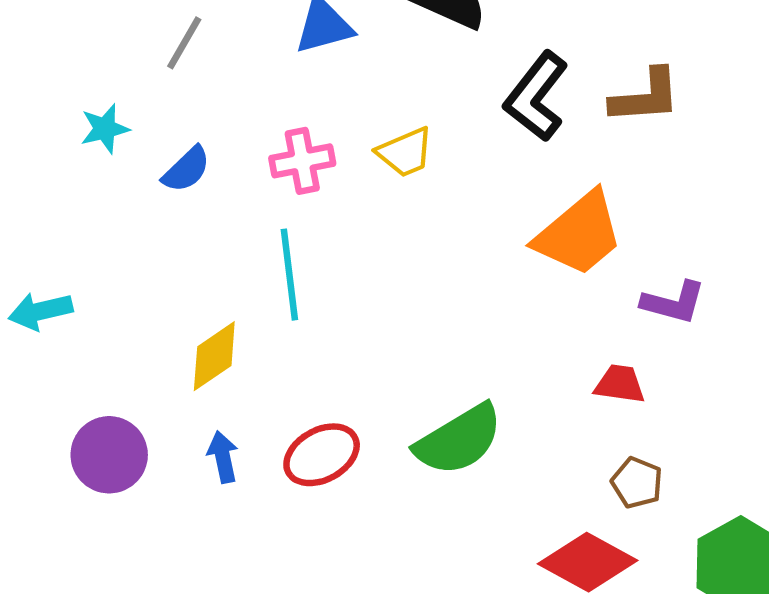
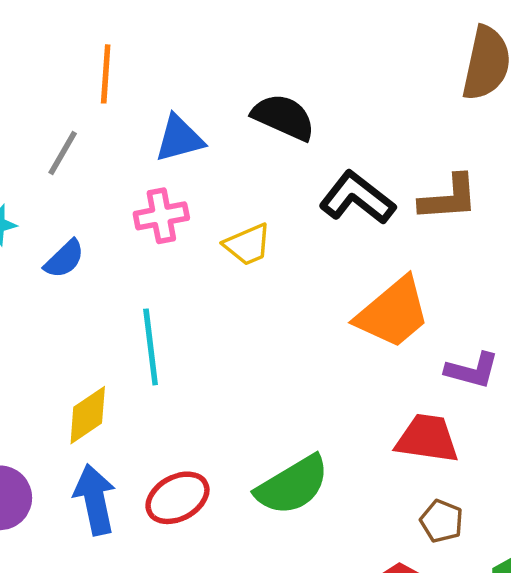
black L-shape: (536, 97) -> (357, 198), turned 90
pink cross: (302, 161) -> (161, 216), moved
red trapezoid: (620, 384) -> (427, 439), size x1.5
blue arrow: (223, 457) -> (95, 500), size x1.6

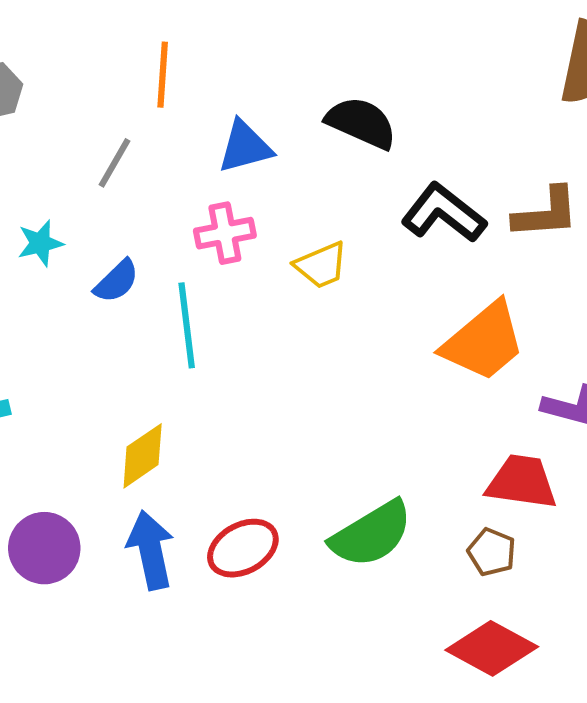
cyan line: (151, 347) -> (187, 325), moved
brown pentagon: (442, 521) -> (492, 552), moved

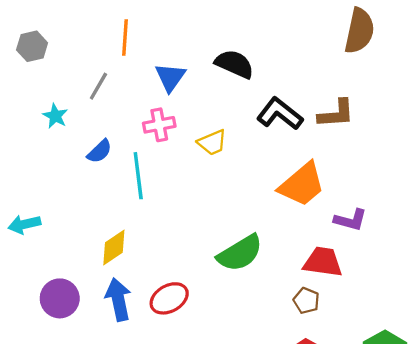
blue triangle: (245, 147) -> (170, 77), turned -40
cyan star: (40, 243) -> (55, 116), moved, turned -30
green semicircle: (371, 534) -> (240, 253), moved

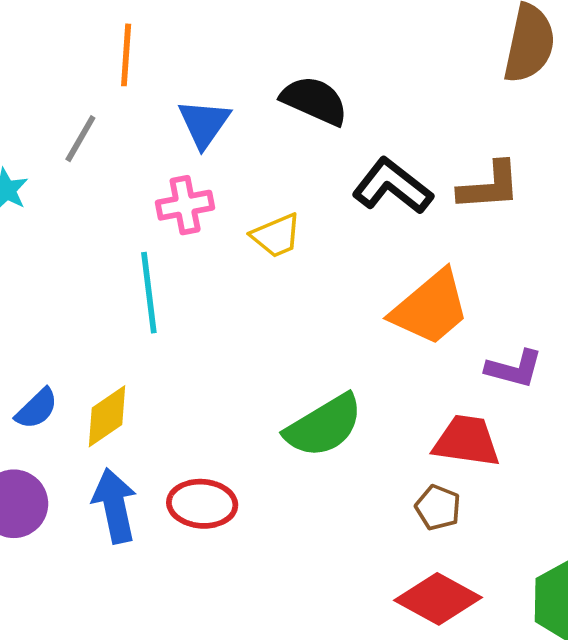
blue semicircle: (100, 151) -> (37, 409), moved
red ellipse: (169, 298) -> (202, 504), turned 33

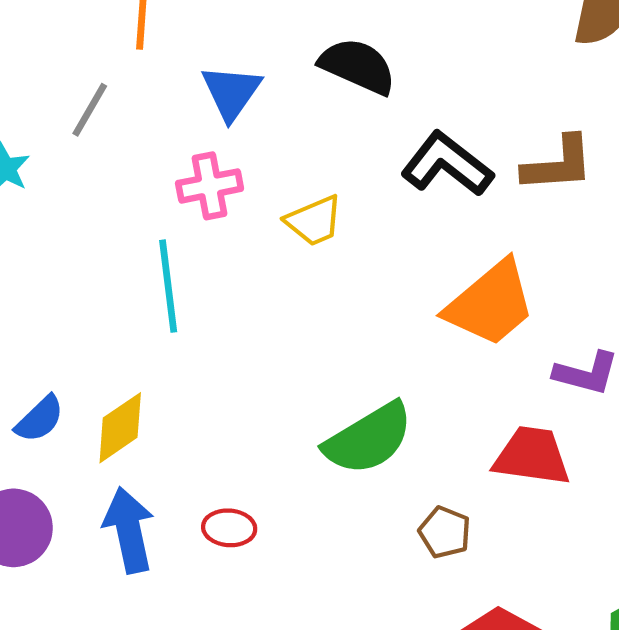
red ellipse: (202, 504) -> (229, 528), size x0.7
brown pentagon: (438, 508) -> (445, 532), moved

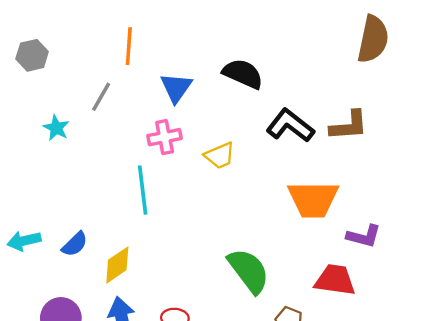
orange trapezoid: (491, 304) -> (313, 199), turned 40
blue semicircle: (40, 419) -> (75, 244), moved
green semicircle: (369, 439) -> (249, 271), turned -96

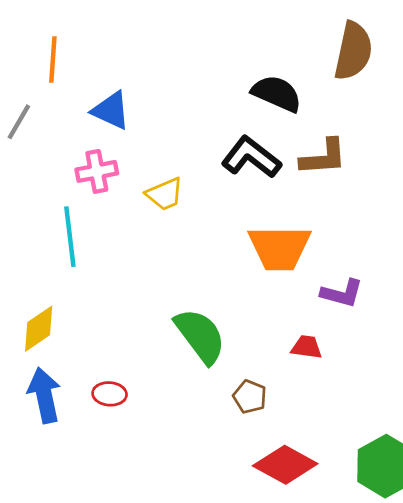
black semicircle: (243, 74) -> (277, 94), moved
blue triangle: (176, 88) -> (111, 111), turned -40
red trapezoid: (335, 280) -> (306, 347), size x0.6

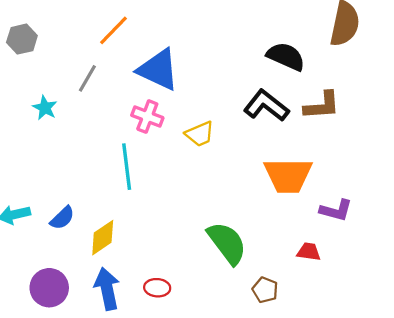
orange line: (53, 60) -> (114, 30), turned 40
blue triangle: (111, 111) -> (158, 70), size x1.4
pink cross: (97, 171) -> (147, 116), turned 32

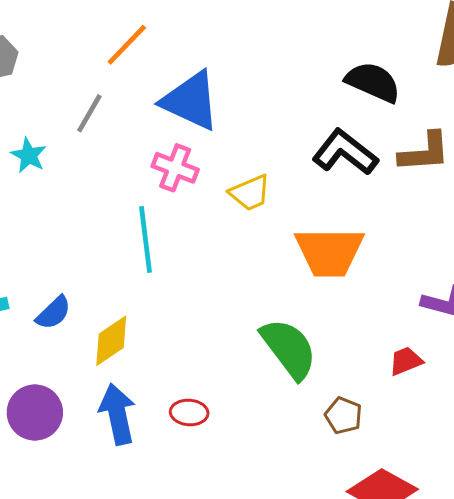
orange trapezoid: (288, 175) -> (329, 252), moved
red trapezoid: (309, 252) -> (406, 361), turned -30

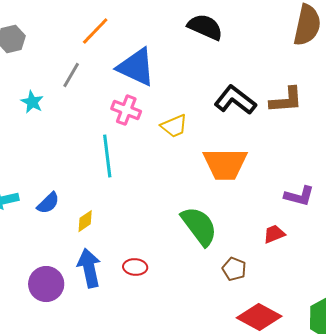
black semicircle: (373, 82) -> (205, 27), moved
yellow diamond: (111, 341) -> (85, 221), size x0.7
purple circle: (35, 412) -> (46, 284), moved

